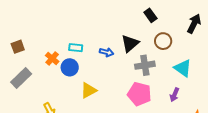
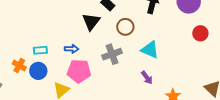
black triangle: (130, 43) -> (91, 22), moved
pink pentagon: (139, 94) -> (79, 71), moved
purple arrow: (174, 95) -> (147, 78), turned -48

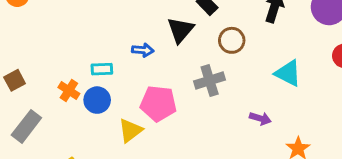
blue arrow: (72, 49) -> (143, 50), moved
cyan triangle: (150, 50) -> (288, 73), moved
purple arrow: (147, 78) -> (260, 118), turned -40

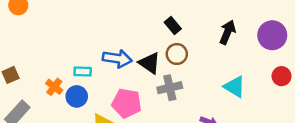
black triangle: (180, 30) -> (150, 63), moved, turned -40
brown circle: (232, 40) -> (177, 54), moved
blue arrow: (143, 50) -> (117, 59), size x1.6

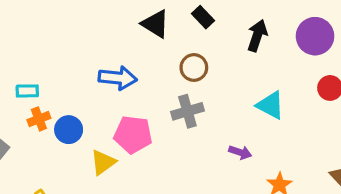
black rectangle: (173, 25) -> (203, 17), moved
black triangle: (150, 63) -> (155, 24), moved
cyan rectangle: (83, 71) -> (27, 91), moved
orange cross: (54, 87) -> (39, 119), turned 35

